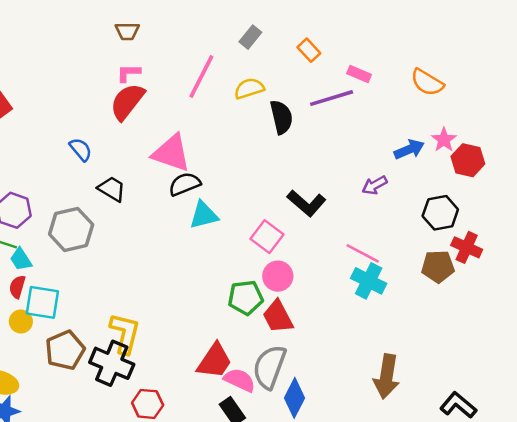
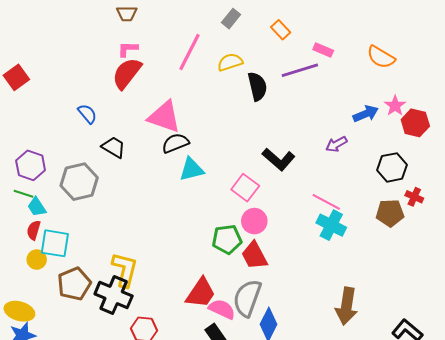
red cross: (467, 247) -> (414, 197), size x0.7

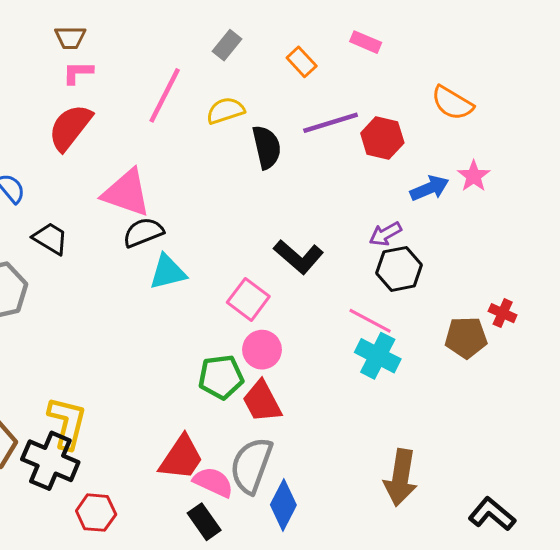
pink L-shape: (128, 49) -> (78, 73), moved
pink rectangle: (323, 50) -> (366, 42), moved
red hexagon: (415, 123) -> (382, 138), moved
black hexagon: (392, 167) -> (399, 269), moved

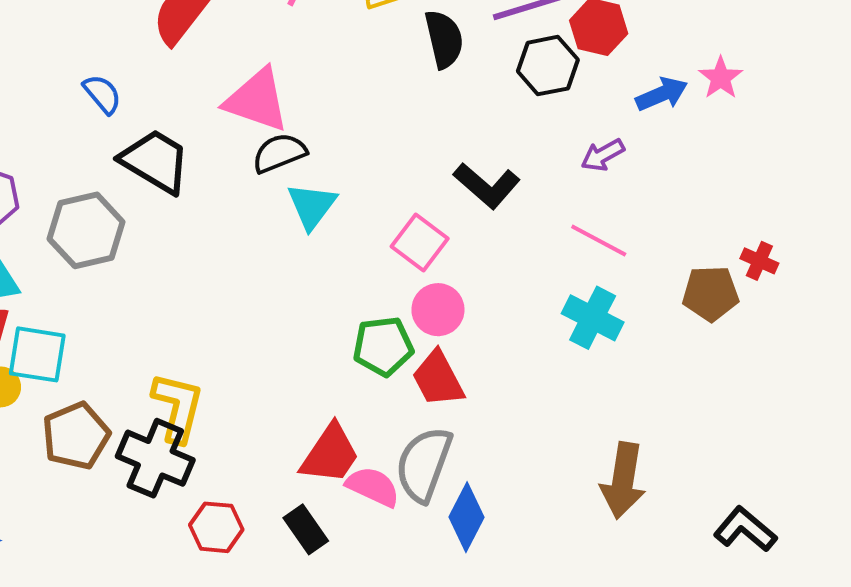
black trapezoid: (50, 238) -> (155, 161), size x1.5
black hexagon: (399, 269) -> (548, 66), moved
cyan triangle: (168, 272) -> (312, 206), turned -39
pink line: (370, 321) -> (599, 240), moved
black rectangle: (204, 522) -> (306, 529), moved

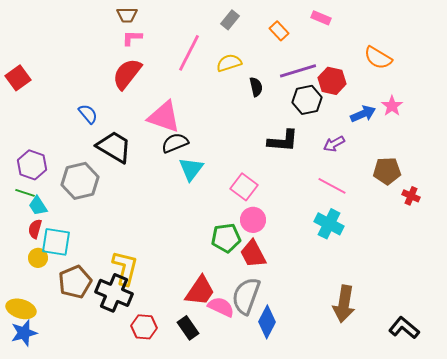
black semicircle: (444, 39) -> (256, 87), size x0.7
black L-shape: (487, 186) -> (283, 141), moved, turned -36
brown pentagon: (711, 293) -> (387, 171), moved

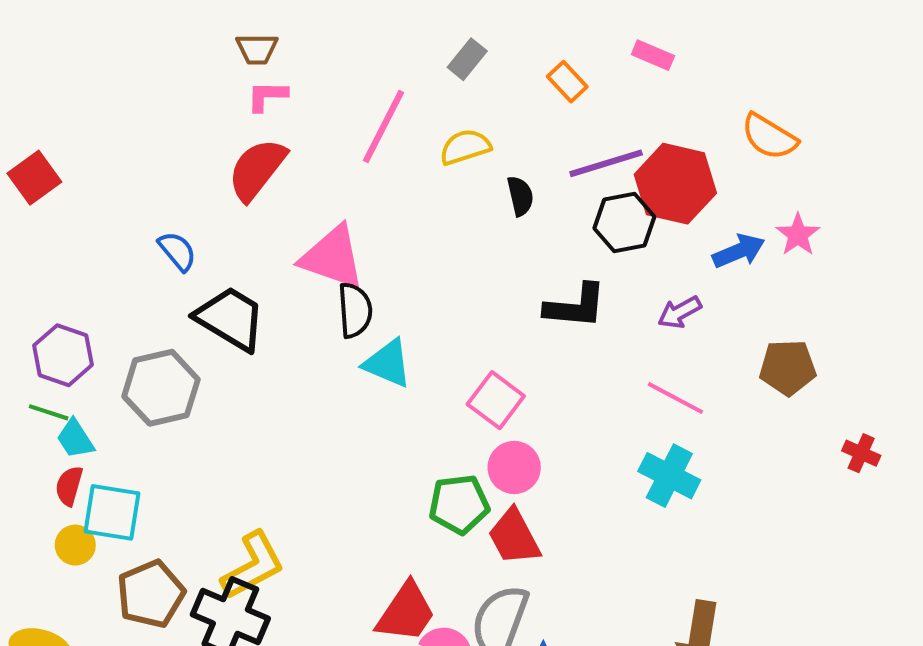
red hexagon: (332, 81) -> (675, 184), size x1.4
black semicircle: (175, 143) -> (355, 310), turned 108
cyan triangle: (191, 169) -> (388, 363), turned -44
red cross: (411, 196) -> (861, 453), moved
yellow L-shape: (125, 268) -> (253, 565), turned 48

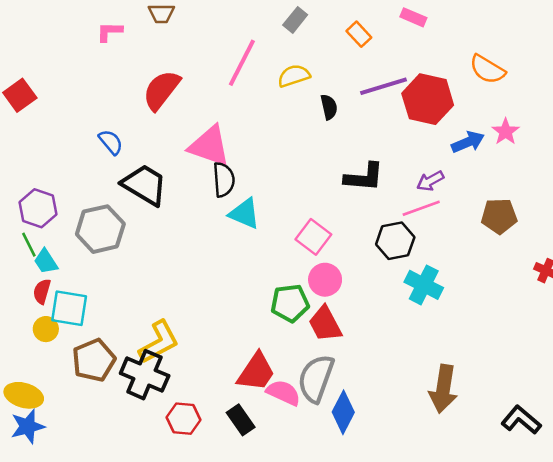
pink L-shape: (267, 96) -> (109, 32), moved
black hexagon: (624, 222) -> (395, 241), moved
pink line: (675, 398) -> (421, 208), moved, turned -48
green line: (49, 412) -> (29, 245), turned 45

